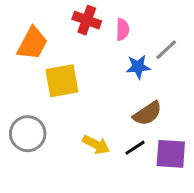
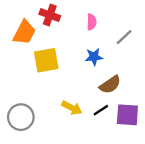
red cross: (87, 20) -> (50, 15), moved
blue star: (138, 67) -> (94, 57), moved
gray circle: (28, 134) -> (21, 117), moved

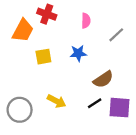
blue star: (94, 57) -> (78, 53), moved
yellow square: (46, 60) -> (43, 57), size x0.7
yellow arrow: (72, 108) -> (57, 101), moved

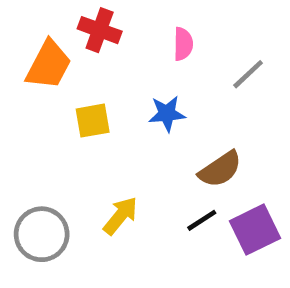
yellow arrow: (57, 101) -> (120, 216), turned -78
purple square: (120, 108) -> (255, 230), turned -30

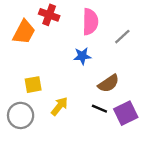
pink semicircle: (183, 44) -> (90, 22), size x1.6
yellow square: (93, 121) -> (33, 85), moved
black line: (202, 220) -> (99, 109), turned 56

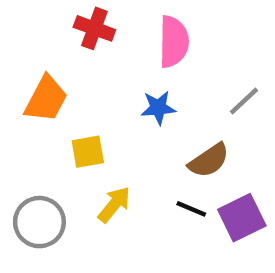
orange trapezoid: (24, 32) -> (46, 99), moved
gray line: (122, 37) -> (244, 101), moved
yellow square: (33, 85) -> (88, 152), moved

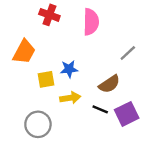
blue star: (158, 108) -> (69, 69), moved
yellow arrow: (114, 204) -> (70, 98), moved, turned 42
gray circle: (39, 222) -> (38, 124), moved

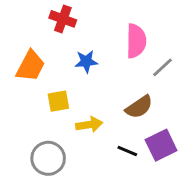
pink semicircle: (91, 22) -> (136, 41), moved
blue star: (69, 69) -> (86, 62), moved
black line: (100, 109) -> (127, 151), moved

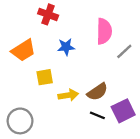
orange trapezoid: (31, 66) -> (23, 50), turned 30
brown semicircle: (139, 107) -> (97, 92), moved
gray circle: (48, 158) -> (20, 121), moved

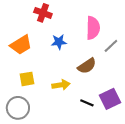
yellow square: (45, 77) -> (27, 79), moved
brown semicircle: (97, 92) -> (87, 66), moved

